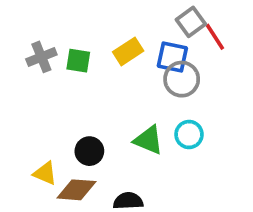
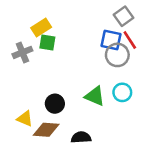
red line: (215, 37) -> (130, 40), moved
yellow rectangle: (128, 51) -> (41, 27), moved
gray cross: (41, 57) -> (22, 52), moved

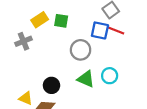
red line: (130, 40) -> (116, 30), turned -35
green square: (47, 42) -> (61, 21), moved
gray circle: (117, 55) -> (81, 50), moved

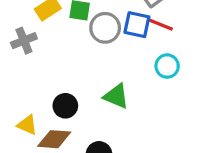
gray circle: (81, 50) -> (105, 28), moved
cyan circle: (110, 76) -> (167, 66), moved

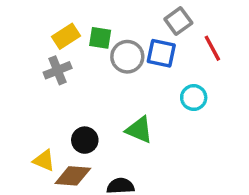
red line: (161, 25) -> (212, 48), moved, turned 40
gray cross: (24, 41) -> (58, 70), moved

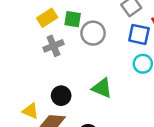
blue square: (161, 53) -> (139, 34), moved
gray cross: (58, 70) -> (53, 46), moved

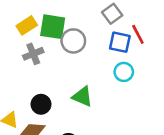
green square: (73, 19) -> (53, 27), size x1.5

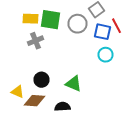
yellow rectangle: (27, 25) -> (30, 19), turned 35
gray circle: (73, 41) -> (78, 24), moved
green triangle: (82, 97) -> (74, 84), moved

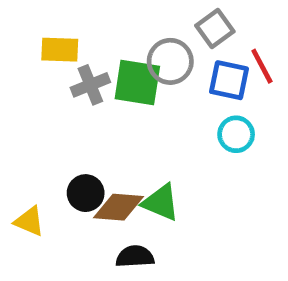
green square: (50, 20) -> (137, 83), moved
gray cross: (36, 41) -> (90, 85), moved
brown diamond: (34, 101) -> (119, 207), moved

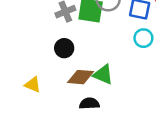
black circle: (86, 193) -> (64, 48), moved

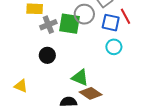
brown diamond: (81, 77) -> (91, 93), moved, turned 30

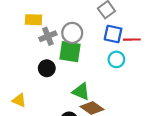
gray circle: (84, 14) -> (72, 33), moved
red line: (126, 16) -> (132, 40), moved, turned -63
green square: (70, 24) -> (70, 52), moved

